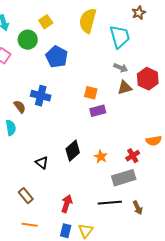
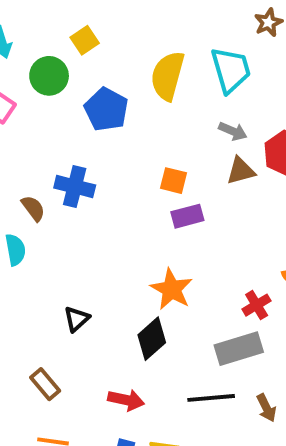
yellow semicircle: (88, 21) -> (168, 76), moved
black diamond: (73, 151) -> (152, 339), moved
orange star: (101, 157) -> (172, 289), moved, size x1.5
black triangle: (42, 163) -> (77, 319), turned 40
red arrow: (67, 204) -> (126, 400), turned 84

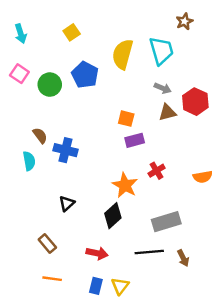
green circle: (49, 76) -> (50, 85), moved
blue cross: (75, 186) -> (66, 150), moved
red cross: (257, 305) -> (157, 171), moved

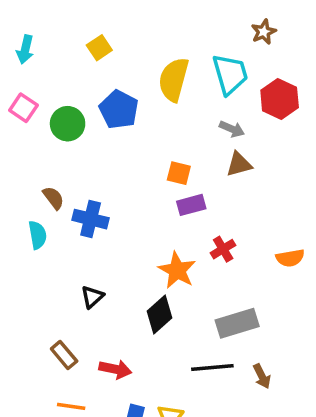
cyan arrow: (21, 34) -> (25, 49), turned 30
red hexagon: (195, 102) -> (280, 99), moved
red arrow: (97, 253) -> (115, 369), moved

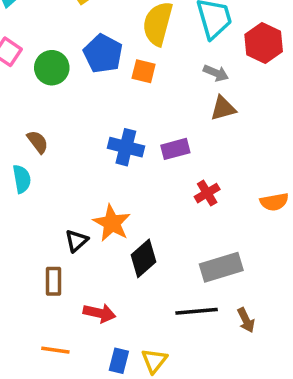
orange square: (179, 173) -> (144, 71), moved
blue cross: (91, 219) -> (126, 147), moved
orange star: (177, 270) -> (112, 223), moved
brown rectangle: (64, 355) -> (54, 281), moved, turned 40

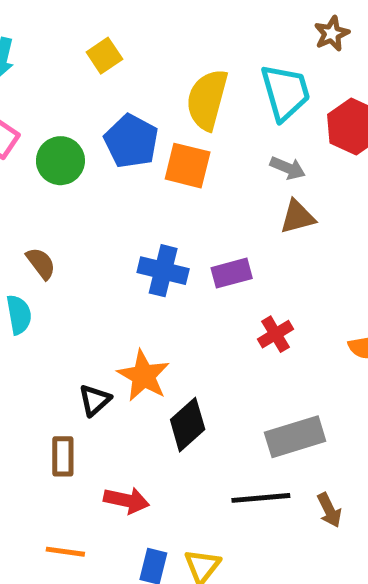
orange square: (144, 71) -> (188, 166), size x1.4

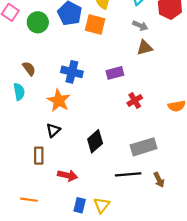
blue cross: (163, 271) -> (72, 72), moved
orange star: (144, 376) -> (59, 101), moved
orange line: (65, 552) -> (29, 200), moved

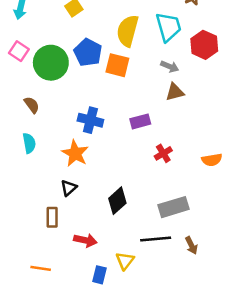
green circle: (38, 22) -> (51, 63), size x1.4
brown semicircle: (29, 69) -> (32, 105), moved
yellow triangle: (102, 205) -> (125, 261), moved

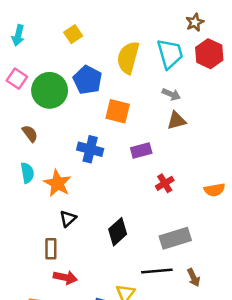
red hexagon: (204, 45) -> (209, 54), moved
orange square: (117, 65) -> (118, 111), moved
orange star: (75, 153) -> (57, 183), moved
red arrow: (85, 240) -> (65, 278), moved

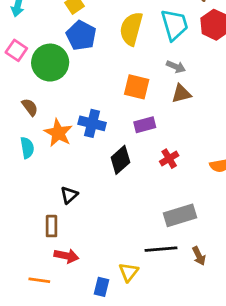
blue pentagon: (88, 80) -> (81, 36), moved
orange square: (118, 111) -> (137, 87), moved
orange star: (57, 183) -> (58, 133), moved
black diamond: (118, 232) -> (120, 160), moved

